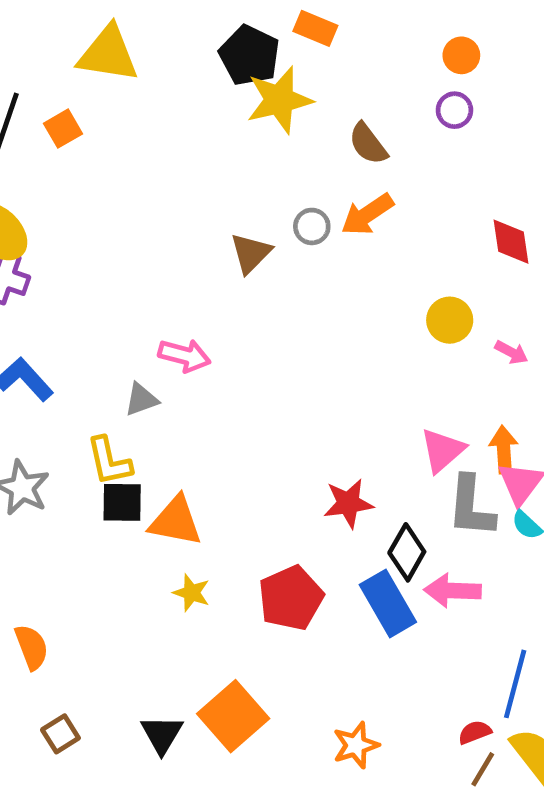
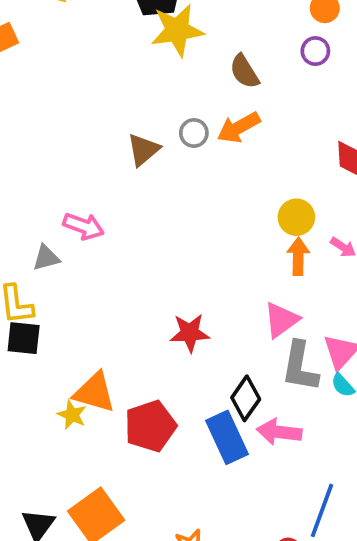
orange arrow: (504, 449) -> (298, 256), moved
red star: (348, 503) -> (190, 333), moved
orange triangle: (176, 521) -> (94, 392), moved

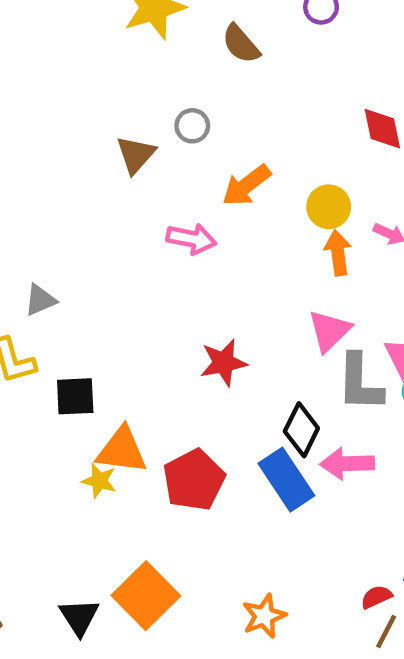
orange arrow: (239, 127) -> (246, 185), moved
pink arrow: (84, 226) -> (191, 239), moved
black square: (24, 338) -> (75, 396), moved

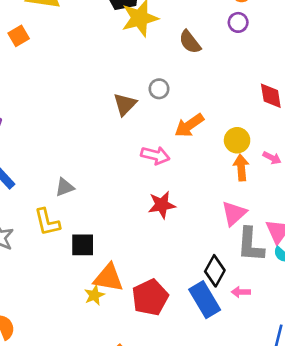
red star: (224, 363) -> (162, 205), moved
pink arrow: (347, 464) -> (241, 292), size x0.6
yellow star: (99, 481) -> (94, 295), turned 30

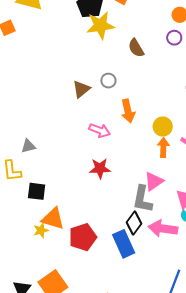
orange arrow: (189, 125) -> (128, 111), turned -75
gray L-shape: (250, 245) -> (142, 199), moved
pink arrow: (241, 292) -> (163, 229), moved, size x2.0

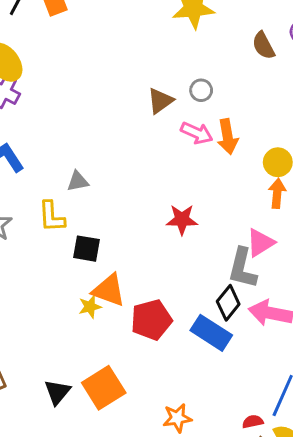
brown semicircle: (136, 48) -> (263, 46), moved
pink arrow: (100, 130) -> (197, 133), moved
blue rectangle: (124, 244) -> (211, 333), turned -36

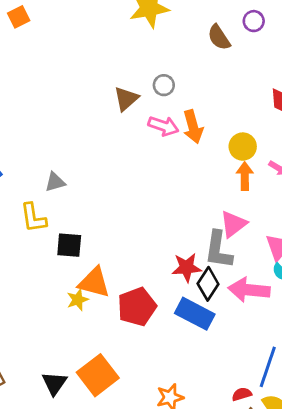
red star: (182, 220) -> (187, 268), moved

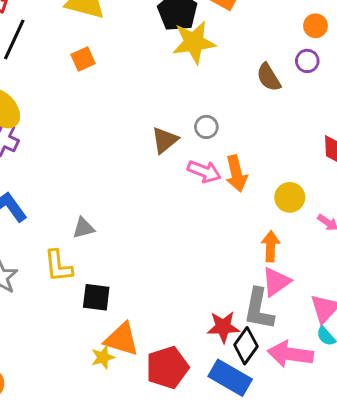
orange square: (19, 17) -> (83, 59), moved
orange arrow: (245, 176) -> (271, 246), moved

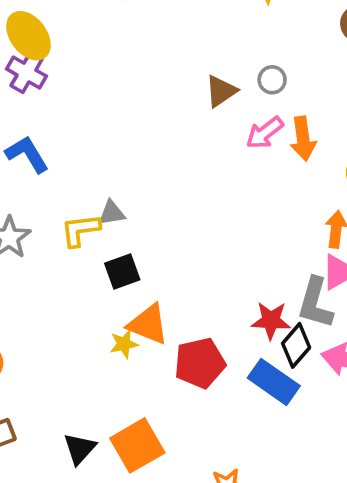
pink arrow: (204, 171) -> (265, 133), turned 116
gray triangle: (83, 228) -> (112, 213), moved
yellow L-shape: (58, 266) -> (80, 230), turned 84
black square: (96, 297) -> (122, 272), turned -32

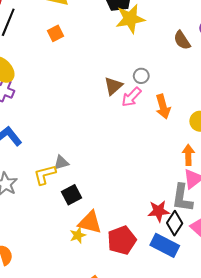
pink arrow: (265, 133) -> (131, 97), moved

